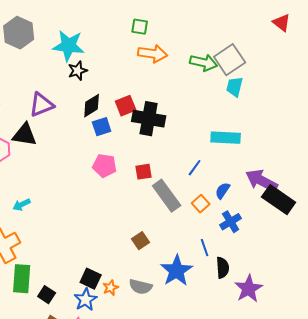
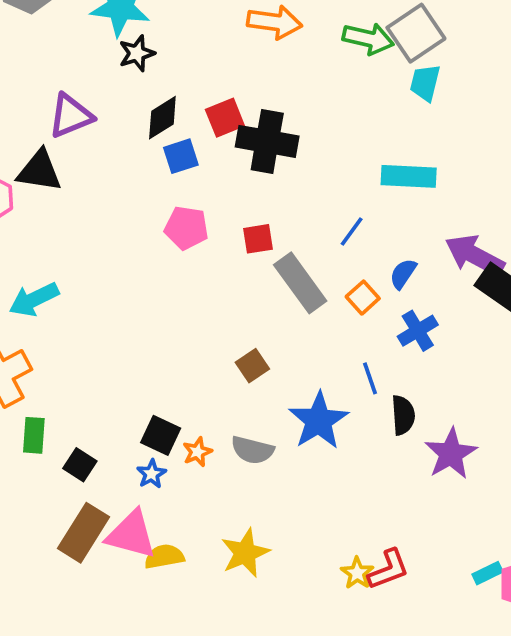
cyan arrow: (22, 205) -> (34, 299), size x1.5
green rectangle: (22, 279) -> (34, 435), size x0.7
blue star: (86, 300) -> (151, 474), size x0.7

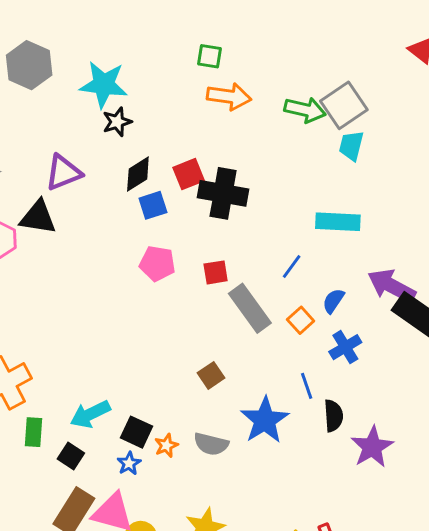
cyan arrow: (34, 299) -> (90, 414), moved

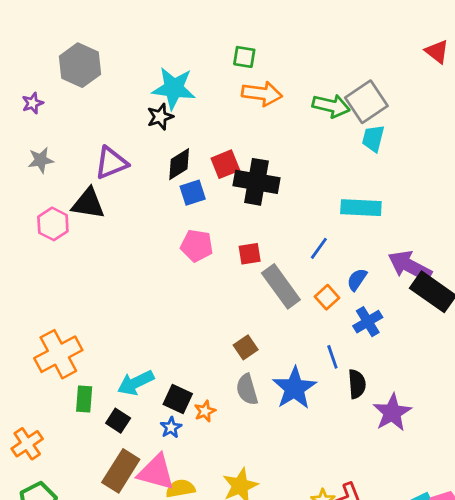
cyan star: (104, 84) -> (174, 88), moved
gray semicircle: (211, 444) -> (247, 389), moved, turned 60

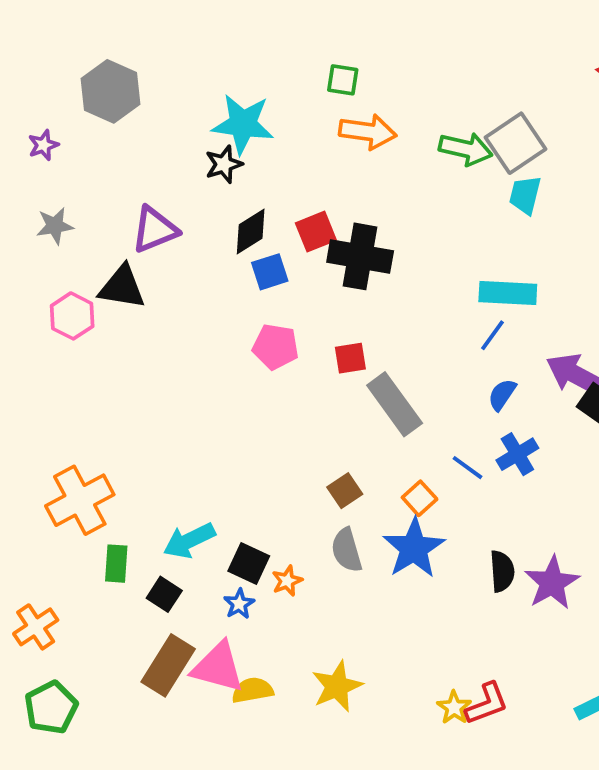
blue line: (319, 248) -> (492, 335), moved
orange square: (327, 297) -> (420, 498), moved
blue line: (332, 357) -> (468, 468), moved, turned -35
black semicircle: (357, 384) -> (502, 571), moved

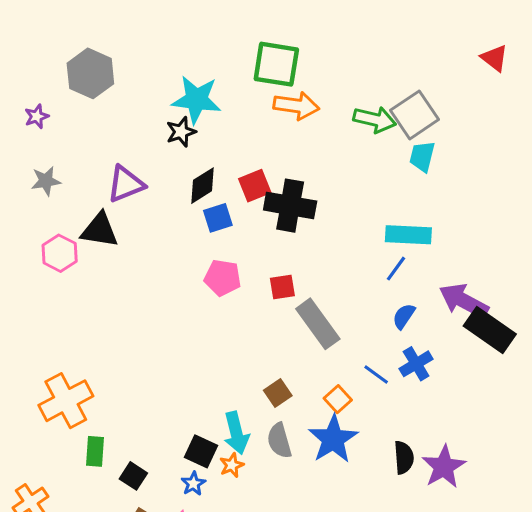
green square: (343, 80) -> (276, 64), size x1.8
cyan arrow: (189, 541) -> (236, 433), moved, turned -78

